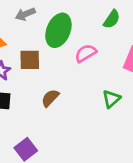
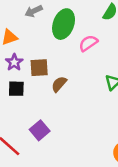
brown square: (30, 60) -> (39, 68), moved

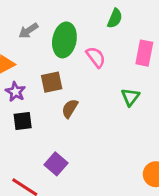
pink semicircle: (88, 43) -> (96, 57), turned 96
brown square: (39, 68) -> (52, 82), moved

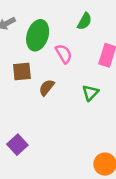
brown semicircle: (70, 108) -> (47, 88), moved

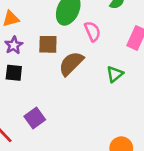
brown semicircle: (47, 88) -> (71, 64), size x1.5

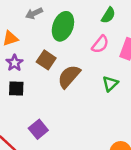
pink semicircle: (92, 31) -> (100, 44), moved, turned 66
brown square: (48, 44) -> (46, 60), turned 36

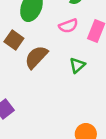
pink semicircle: (100, 44) -> (68, 26), turned 30

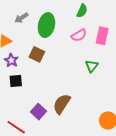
brown semicircle: (36, 57) -> (62, 104), moved

